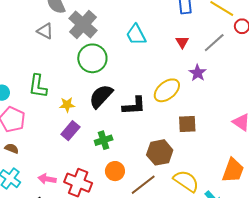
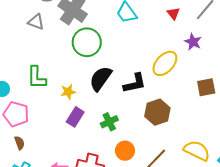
brown square: (187, 124) -> (206, 87), moved
brown semicircle: (12, 148) -> (20, 143), turned 56
brown hexagon: (160, 152) -> (157, 112), moved

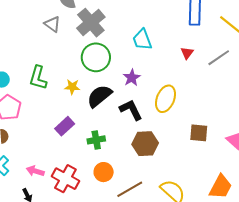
purple star: (193, 42) -> (132, 78), moved
yellow ellipse: (165, 63) -> (165, 99), turned -36
black L-shape: (135, 83) -> (131, 110), turned -120
yellow star: (68, 92) -> (72, 87), moved

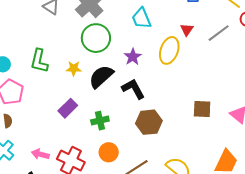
yellow ellipse: (165, 99) -> (169, 50), moved

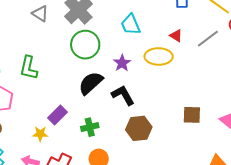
red triangle: (187, 30) -> (176, 36), turned -32
yellow ellipse: (169, 50) -> (159, 56), turned 72
yellow star: (74, 68) -> (40, 134), moved

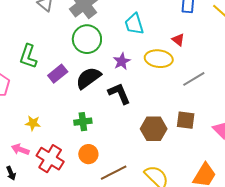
gray line: (208, 39) -> (194, 79), moved
purple rectangle: (57, 115) -> (58, 74), moved
brown hexagon: (139, 128) -> (154, 129), moved

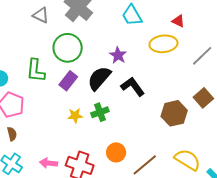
green circle: (87, 39) -> (68, 48), moved
purple star: (122, 61) -> (118, 55), moved
brown square: (186, 120) -> (203, 98), turned -36
green cross: (83, 122) -> (100, 112), moved
yellow star: (33, 123) -> (75, 116), moved

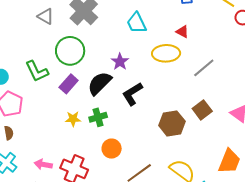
green L-shape: (36, 71) -> (37, 71), turned -35
black L-shape: (133, 86) -> (132, 94), turned -90
orange circle: (116, 152) -> (112, 149), moved

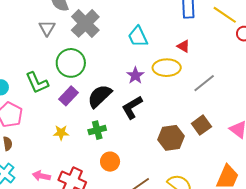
gray triangle: (46, 16) -> (47, 28), turned 30
purple star: (120, 62) -> (135, 75), moved
yellow star: (73, 119) -> (61, 133), moved

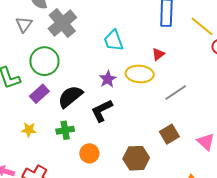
red triangle: (183, 46) -> (158, 54), turned 48
brown hexagon: (171, 138) -> (136, 158), moved
orange circle: (110, 162) -> (89, 153), moved

